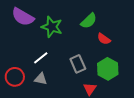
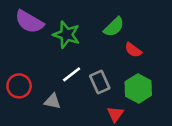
white line: (41, 58) -> (72, 74), moved
red circle: (15, 77) -> (19, 86), moved

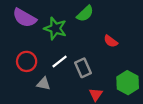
green semicircle: (114, 27) -> (85, 14), moved
red circle: (19, 86) -> (27, 61), moved
green hexagon: (138, 88) -> (128, 83), moved

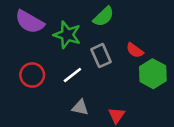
gray rectangle: (83, 68) -> (101, 56), moved
green hexagon: (128, 83) -> (153, 74), moved
gray triangle: (44, 84) -> (80, 107), moved

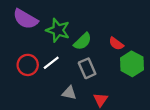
green semicircle: (104, 17) -> (83, 41), moved
gray rectangle: (101, 56) -> (87, 68), moved
white line: (72, 75) -> (51, 63), moved

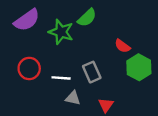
purple semicircle: (25, 19) -> (27, 20), turned -65
green semicircle: (83, 41) -> (87, 18), moved
white line: (51, 63) -> (61, 78), moved, turned 42

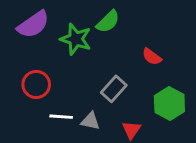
green hexagon: (139, 67) -> (169, 104), moved
gray rectangle: (92, 72) -> (114, 89), turned 66
white line: (61, 78) -> (61, 117), moved

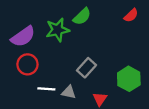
purple semicircle: (33, 24) -> (23, 37), moved
green star: (76, 39) -> (58, 30), turned -30
red semicircle: (152, 57) -> (131, 15), moved, turned -80

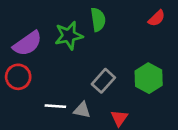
green semicircle: (82, 16) -> (98, 20), turned -54
red circle: (27, 64) -> (18, 77), moved
green hexagon: (129, 79) -> (149, 78), moved

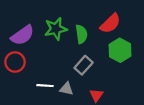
red semicircle: (157, 18) -> (110, 23), moved, size x1.5
green semicircle: (98, 20) -> (81, 34), moved
green hexagon: (149, 78) -> (120, 50), moved

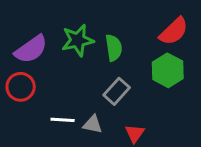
red semicircle: (110, 23) -> (174, 31), moved

